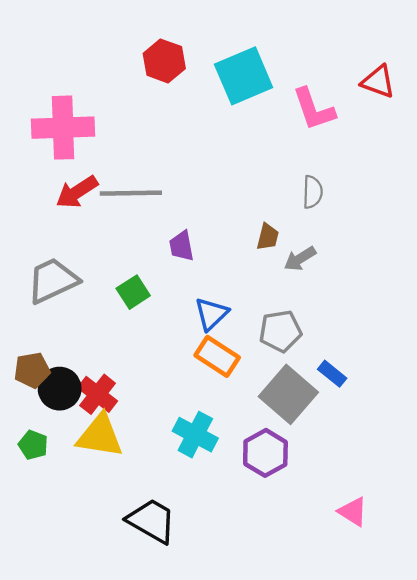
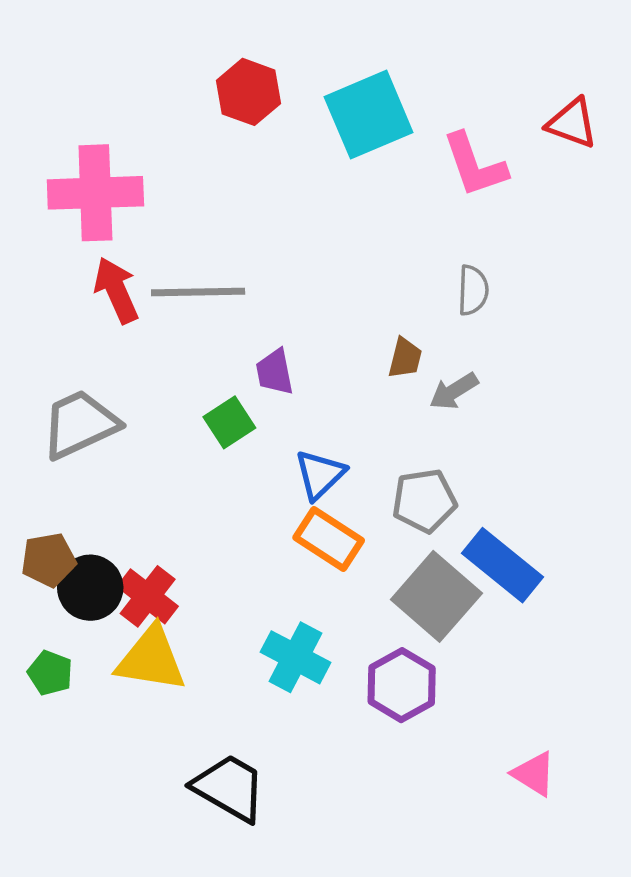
red arrow: (77, 192) -> (116, 290), turned 99
green square: (133, 292) -> (229, 422), moved
blue rectangle: (332, 374) -> (503, 565), size x1.8

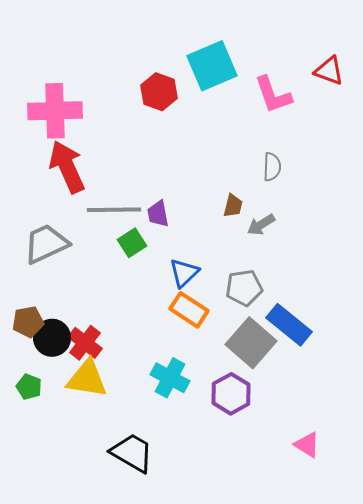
red hexagon: (249, 92) -> (159, 92), moved
red arrow: (116, 290) -> (67, 167), size x1.4
gray line: (198, 292) -> (114, 210), moved

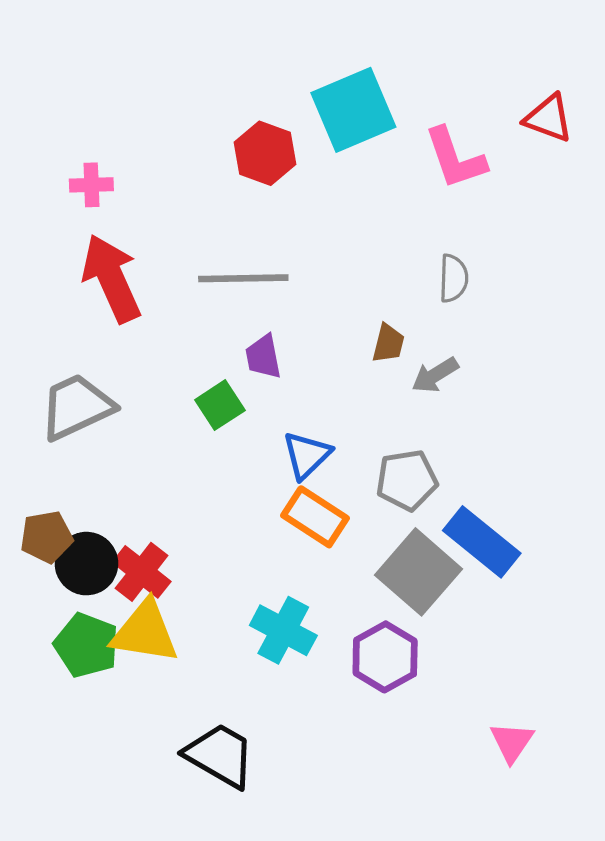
pink cross: (55, 111) -> (91, 185), size x0.5
gray line: (114, 210) -> (243, 278), moved
green pentagon: (29, 387) -> (86, 645), moved, size x1.5
pink triangle: (307, 445) -> (512, 742), turned 32

